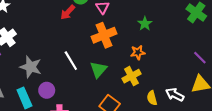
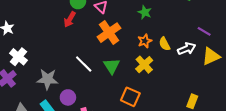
white arrow: (175, 95) -> (187, 49), moved, turned 144
yellow semicircle: (152, 98) -> (165, 44), moved

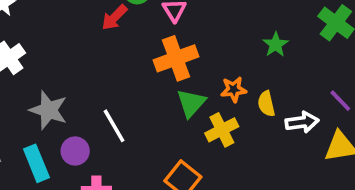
green star: (145, 12) -> (276, 45), moved
white line: (84, 64) -> (114, 126), moved
green triangle: (112, 66) -> (191, 103), moved

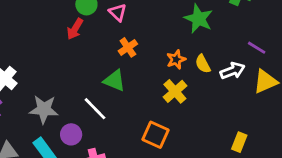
green star: (276, 45) -> (198, 19), size x1.5
orange cross: (176, 58) -> (128, 47), size x0.6
green triangle: (191, 103) -> (114, 81), moved, turned -35

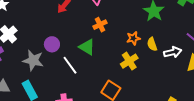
purple circle: (71, 134) -> (52, 44), moved

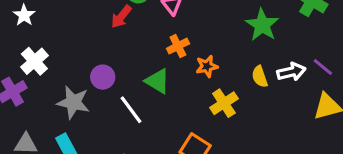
orange star: (133, 38) -> (207, 66), moved
white arrow: (173, 52) -> (291, 72), moved

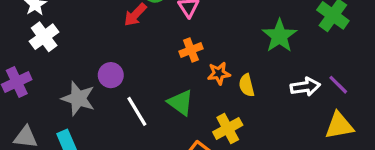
white cross: (34, 61) -> (44, 37), moved
yellow semicircle: (260, 77) -> (247, 85), moved
green triangle: (157, 81) -> (181, 103), moved
yellow cross: (224, 103) -> (228, 129), moved

